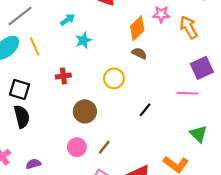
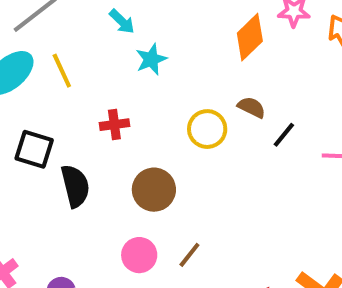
cyan arrow: (68, 20) -> (122, 22), turned 80
brown semicircle: (139, 53) -> (252, 107), moved
black line: (145, 110) -> (284, 135), moved
black semicircle: (22, 117) -> (75, 186), moved

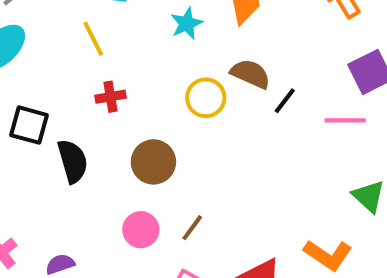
cyan star: (151, 59) -> (187, 23), moved
yellow line: (62, 71) -> (93, 39), moved
brown semicircle: (252, 107) -> (251, 74), size x1.4

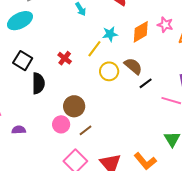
yellow line: (93, 39) -> (94, 49), moved, turned 48
red cross: (110, 97) -> (65, 58), turned 32
brown circle: (153, 162) -> (74, 106), moved

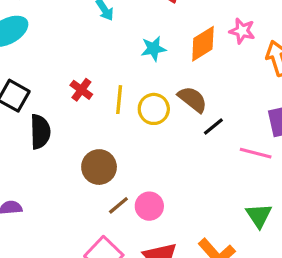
yellow line: (94, 49) -> (119, 100), moved, turned -30
pink circle: (61, 124) -> (149, 206), moved

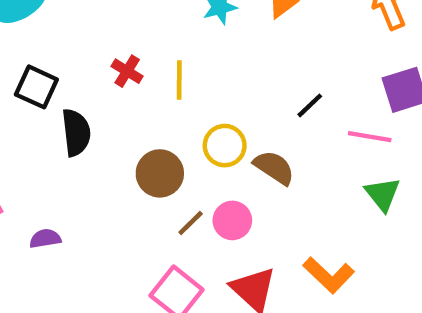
brown semicircle: (192, 99) -> (274, 167), moved
yellow circle: (154, 109) -> (225, 146), moved
green triangle: (259, 215) -> (383, 194), moved

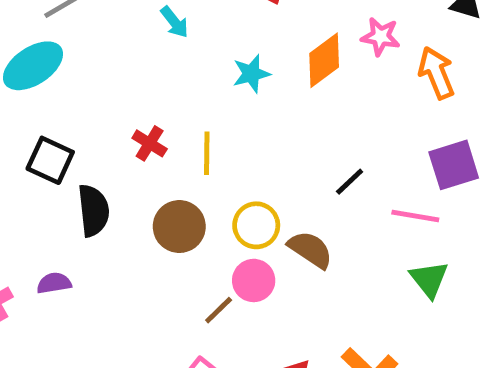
brown circle: (160, 173) -> (179, 227), moved
pink circle: (232, 220) -> (254, 280), moved
purple semicircle: (45, 239) -> (54, 283), moved

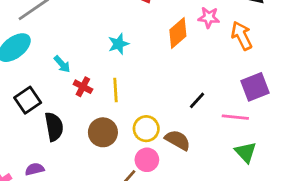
cyan arrow: (174, 22) -> (62, 64), moved
cyan star: (251, 74) -> (119, 44), moved
black square: (50, 160) -> (28, 100), turned 35

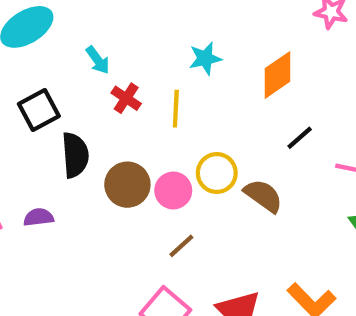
orange diamond: (178, 33) -> (277, 75), moved
cyan star: (119, 44) -> (205, 58), moved
brown circle: (103, 132) -> (127, 185), moved
pink circle: (147, 160) -> (173, 190), moved

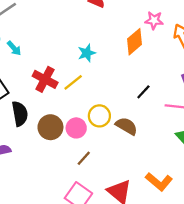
cyan arrow: (98, 60) -> (14, 48), moved
orange diamond: (277, 75) -> (134, 42), moved
red cross: (126, 98) -> (45, 79), size x1.5
yellow line: (176, 109) -> (73, 82), turned 54

